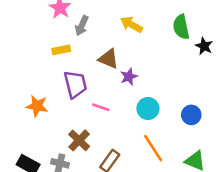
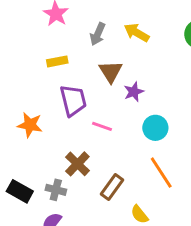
gray arrow: (82, 26) -> (98, 34), moved
brown triangle: (108, 59) -> (111, 72), turned 35

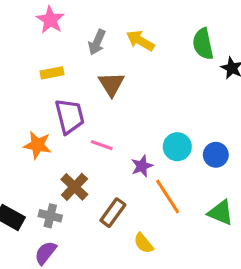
purple star: (134, 92) -> (142, 166), moved
orange star: (30, 125) -> (37, 145), moved
cyan circle: (155, 128) -> (177, 147), moved

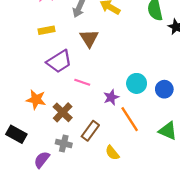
purple trapezoid: (70, 116) -> (59, 61), turned 72
orange star: (37, 145) -> (36, 100), moved
gray cross: (50, 216) -> (64, 144), moved

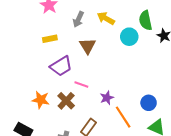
cyan circle: (137, 83) -> (129, 37), moved
blue circle: (164, 89) -> (149, 103), moved
brown cross: (63, 112) -> (66, 101), moved

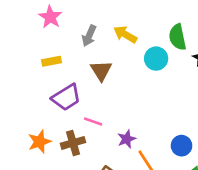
orange star: (41, 100) -> (39, 142), turned -30
brown cross: (66, 101) -> (73, 143), turned 30

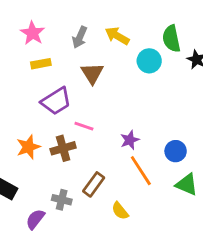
pink star: (50, 17) -> (33, 33), moved
purple star: (127, 139) -> (130, 140), moved

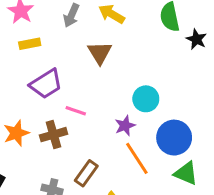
cyan circle: (149, 61) -> (146, 99), moved
brown triangle: (92, 73) -> (100, 53), moved
blue circle: (176, 151) -> (174, 138), size x1.5

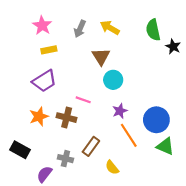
purple trapezoid: (46, 84) -> (44, 81), moved
cyan circle: (146, 99) -> (113, 80), moved
brown cross: (54, 135) -> (67, 118), turned 30

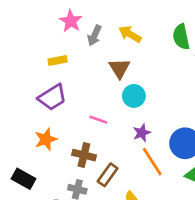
pink star: (42, 25) -> (71, 21), moved
brown cross: (67, 118) -> (84, 155), moved

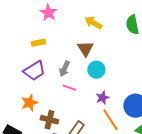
gray arrow: (94, 35) -> (64, 69), moved
brown cross: (84, 155) -> (49, 120), moved

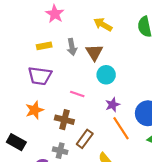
gray arrow: (64, 69) -> (72, 47), moved, turned -35
purple trapezoid: (34, 71) -> (40, 76), turned 40
brown cross: (49, 120) -> (64, 120), moved

